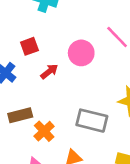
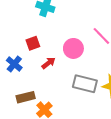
gray rectangle: (92, 121) -> (85, 84), moved

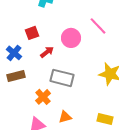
gray rectangle: (85, 84) -> (62, 78), moved
brown rectangle: (26, 97) -> (16, 76), moved

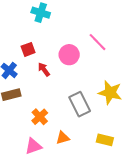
red arrow: (47, 52) -> (44, 69), turned -88
gray rectangle: (62, 78) -> (80, 104), moved, turned 50

